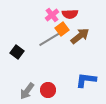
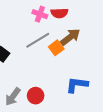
pink cross: (52, 15) -> (40, 14), turned -32
orange square: (62, 29) -> (56, 48), moved

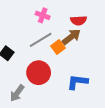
red semicircle: (59, 13) -> (79, 20), moved
red circle: (36, 96) -> (39, 73), moved, size x1.5

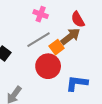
red semicircle: (79, 20) -> (78, 19), turned 63
red circle: (39, 73) -> (48, 66), moved

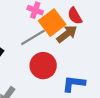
orange square: (57, 47) -> (52, 23), moved, size x1.6

